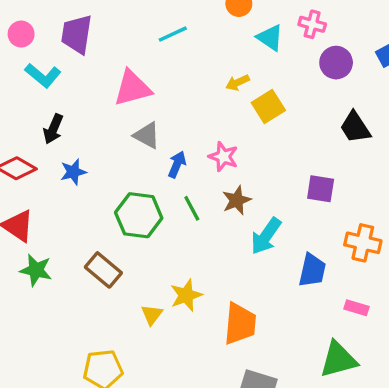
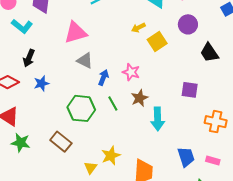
purple circle: (336, 63) -> (188, 24), moved
cyan arrow: (266, 236) -> (158, 119), turned -35
blue trapezoid: (312, 270) -> (186, 157), moved, turned -30

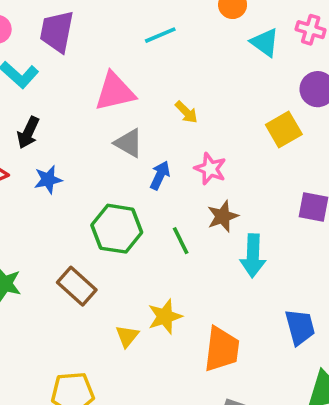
yellow arrow: (138, 28) -> (186, 112), moved, turned -112
yellow square: (157, 42) -> (284, 129), moved
green line: (113, 103) -> (181, 241), moved

